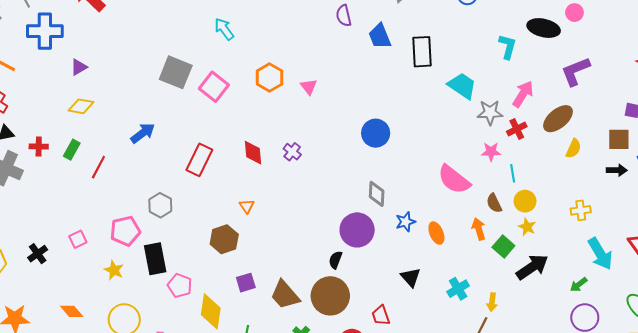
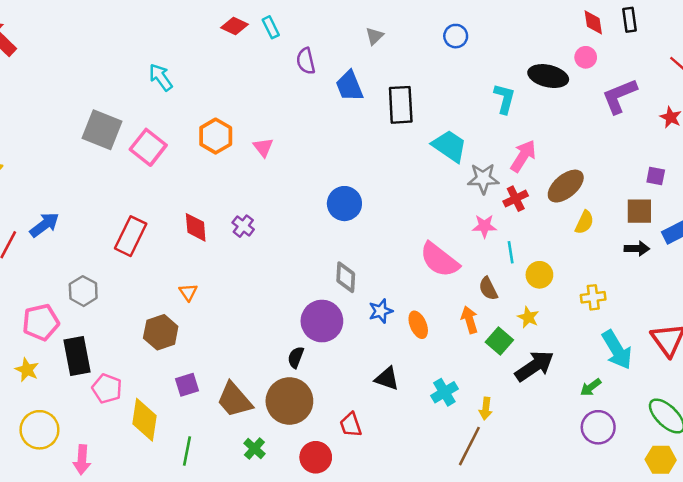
purple L-shape: (576, 71) -> (619, 96), moved
blue arrow: (143, 133) -> (44, 225), moved
yellow circle: (525, 201) -> (539, 275), moved
black triangle: (411, 277) -> (387, 379), turned -30

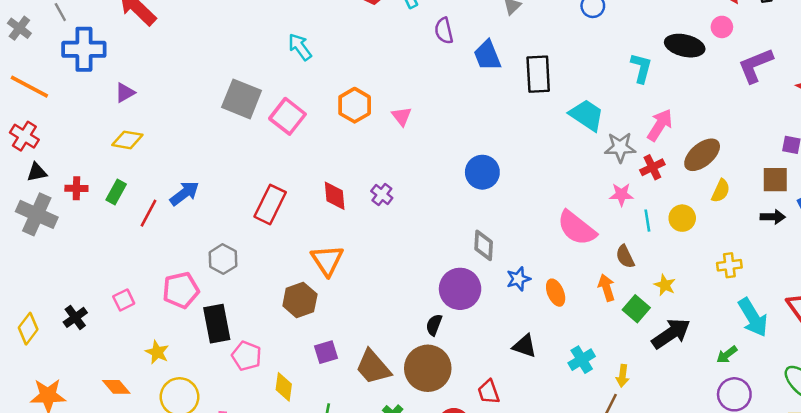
yellow circle: (539, 275) -> (682, 218), moved
orange triangle: (188, 292) -> (327, 260), size x1.8
yellow star: (27, 370) -> (157, 352), moved
yellow diamond: (144, 420) -> (284, 387), size x0.7

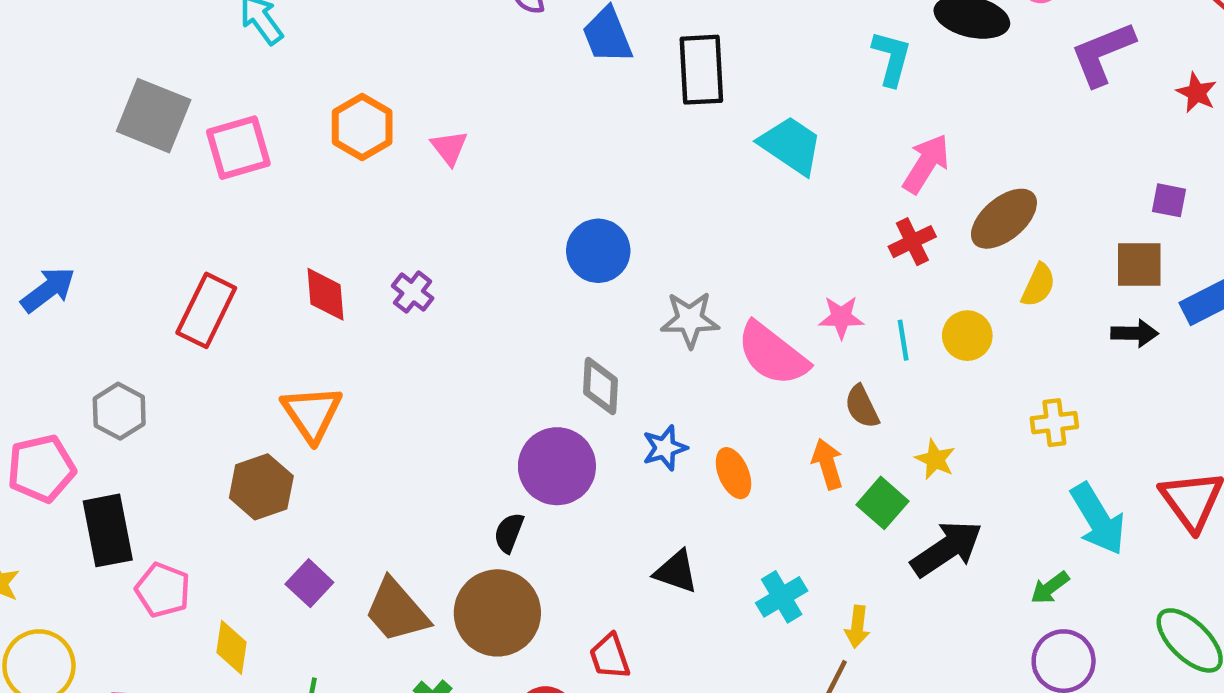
pink square: (287, 116) -> (238, 148), turned 36
gray star: (620, 147) -> (690, 320), moved
pink star: (621, 195) -> (841, 317), moved
purple square: (326, 352) -> (309, 583), turned -30

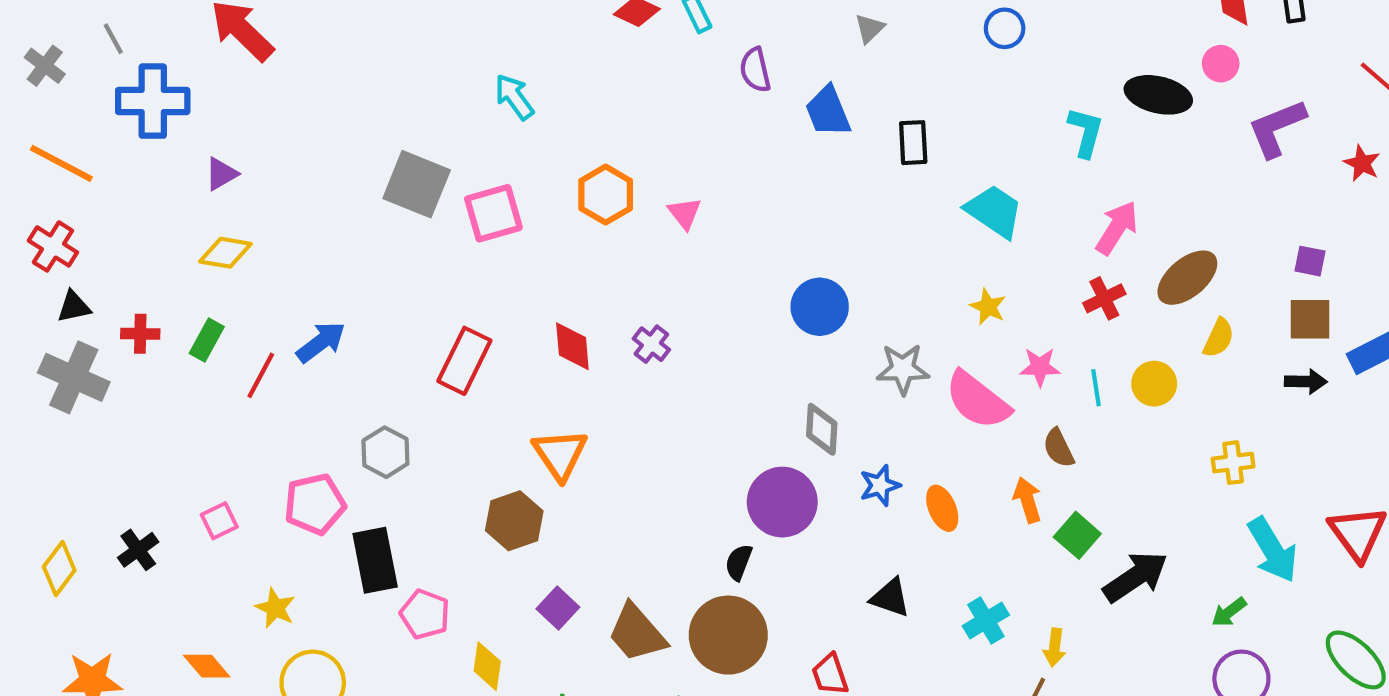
black rectangle: (701, 70) -> (913, 143), size x0.7
purple square: (1169, 200) -> (1310, 261), moved
yellow star: (935, 459) -> (988, 307), moved

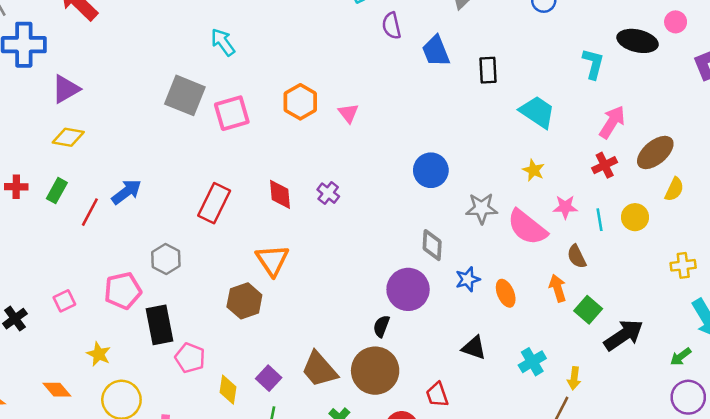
cyan arrow: (514, 97) -> (223, 42), moved
purple triangle: (221, 174) -> (66, 89), size x1.4
purple square: (558, 608) -> (269, 378), moved

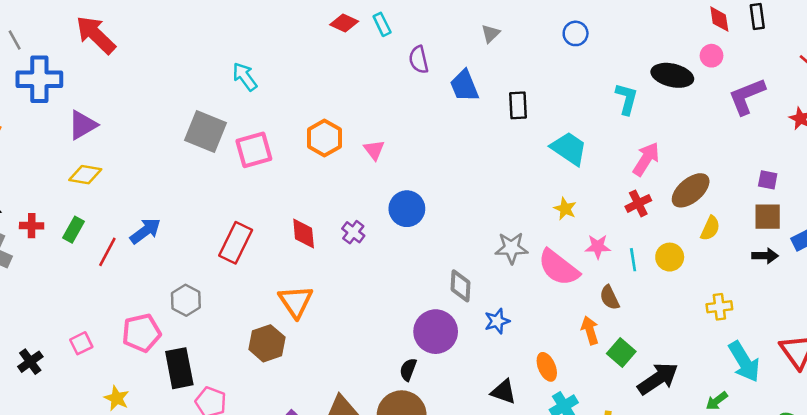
blue circle: (431, 170) -> (407, 209), moved
orange ellipse: (506, 293) -> (547, 367), moved

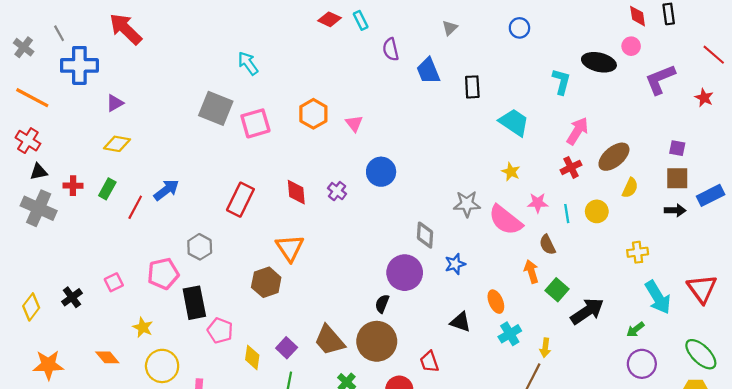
purple triangle: (83, 125) -> (115, 103), size x0.7

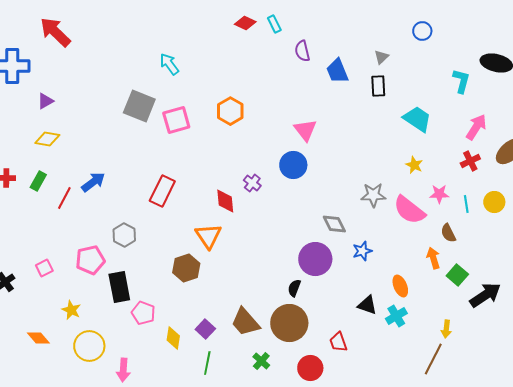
gray triangle: (450, 28) -> (381, 57), moved
pink triangle: (354, 123) -> (305, 130), moved, size x1.4
red diamond: (296, 192) -> (225, 201), moved
gray diamond: (425, 235) -> (334, 224), turned -30
cyan cross: (510, 334) -> (396, 316), moved

